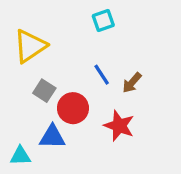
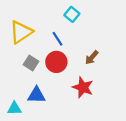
cyan square: (103, 21) -> (72, 14), turned -32
blue line: (102, 75) -> (57, 39), moved
red circle: (73, 108) -> (56, 62), moved

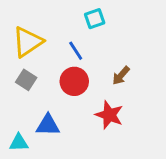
cyan square: (72, 14) -> (95, 19), turned 32
gray square: (31, 63) -> (26, 80), moved

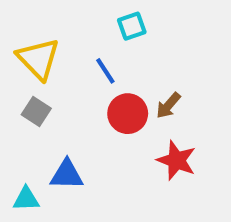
yellow triangle: (28, 42) -> (38, 59), turned -40
red circle: (74, 81) -> (128, 114), moved
red star: (109, 115) -> (176, 160), moved

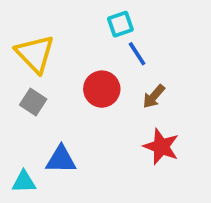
blue line: (105, 71) -> (137, 54), moved
red circle: (128, 114) -> (102, 89), moved

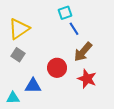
yellow triangle: (35, 54) -> (19, 29), turned 40
red circle: (102, 89) -> (57, 68), moved
brown arrow: (154, 96) -> (83, 52), size x1.5

